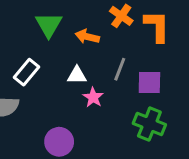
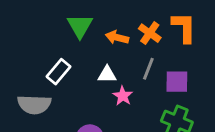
orange cross: (121, 16) -> (150, 33), moved

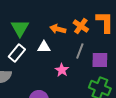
green triangle: (80, 26) -> (20, 28), moved
white triangle: (107, 74) -> (44, 47), moved

